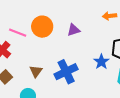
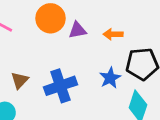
orange arrow: (110, 16) -> (113, 34), moved
orange circle: (42, 27) -> (51, 18), moved

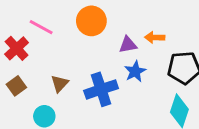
purple triangle: (78, 30) -> (128, 45), moved
blue star: (110, 78) -> (135, 71), moved

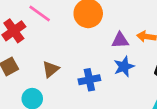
blue cross: (101, 89) -> (89, 80), size x0.7

